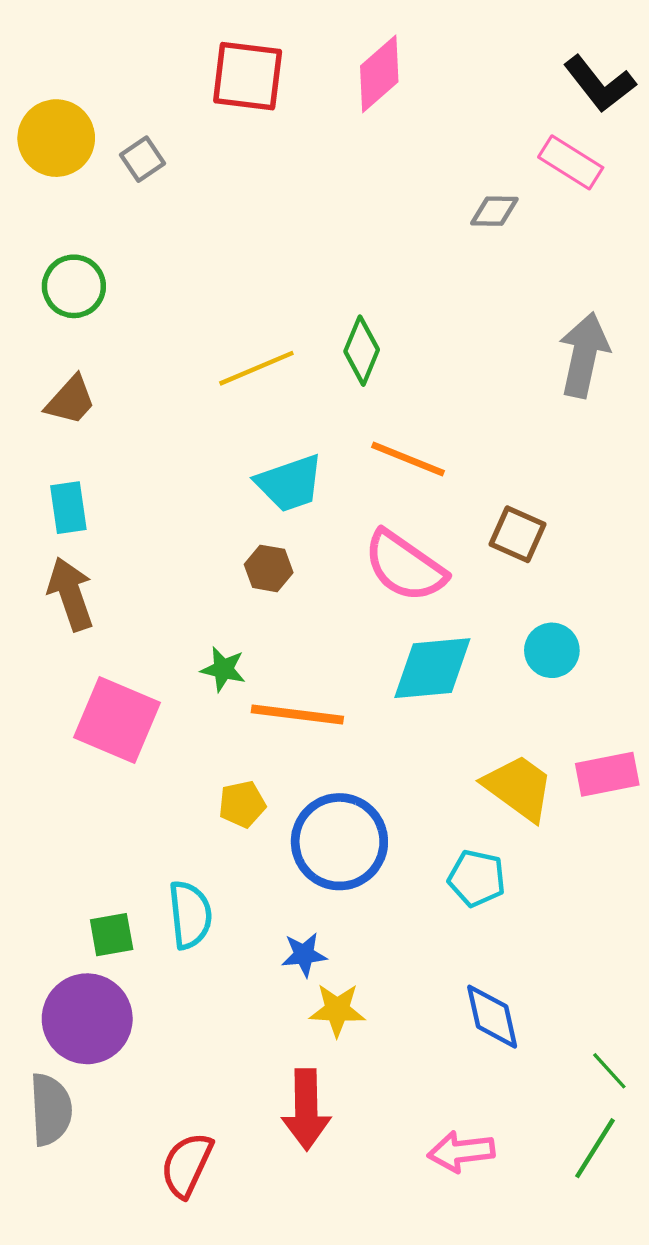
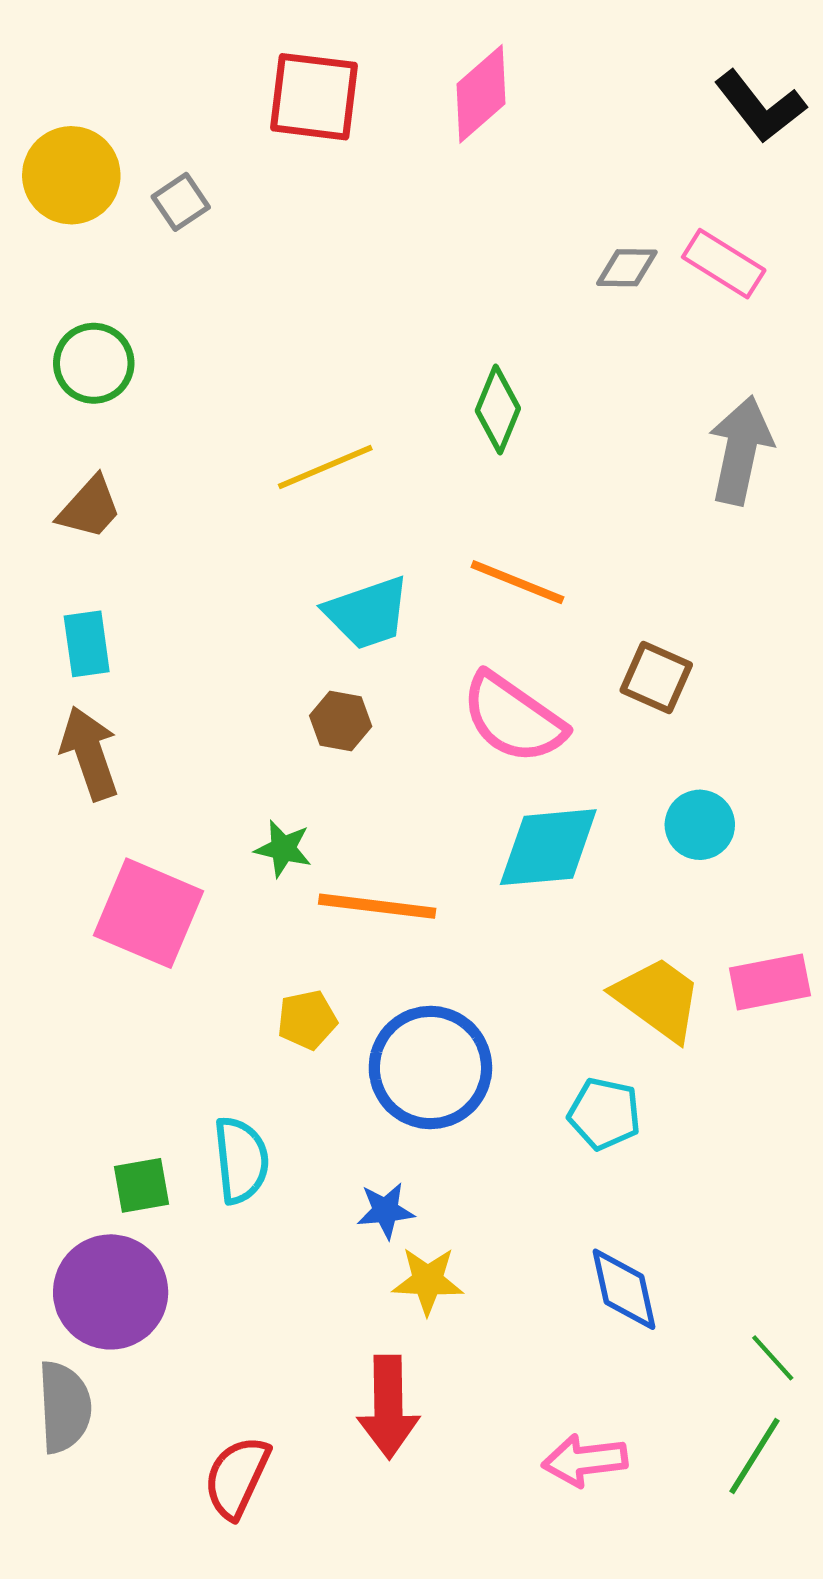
pink rectangle: (571, 162) -> (724, 264), moved
green diamond: (362, 351) -> (498, 410), moved

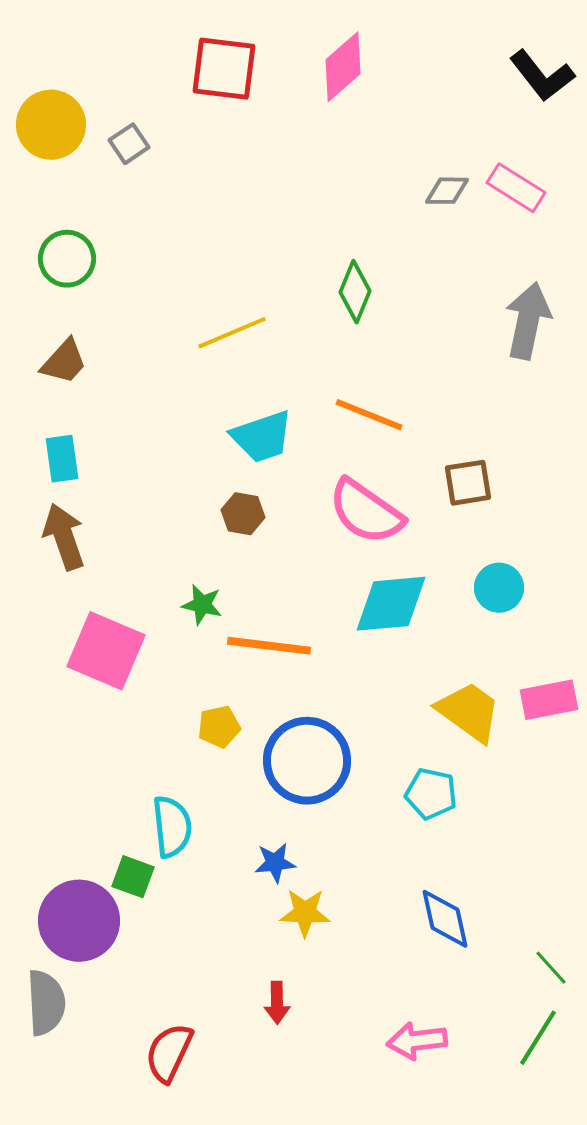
brown square: (656, 677) -> (468, 483), turned -33
green square: (141, 1185) -> (133, 877), moved, turned 30
red arrow: (388, 1407) -> (277, 1003), size x0.6

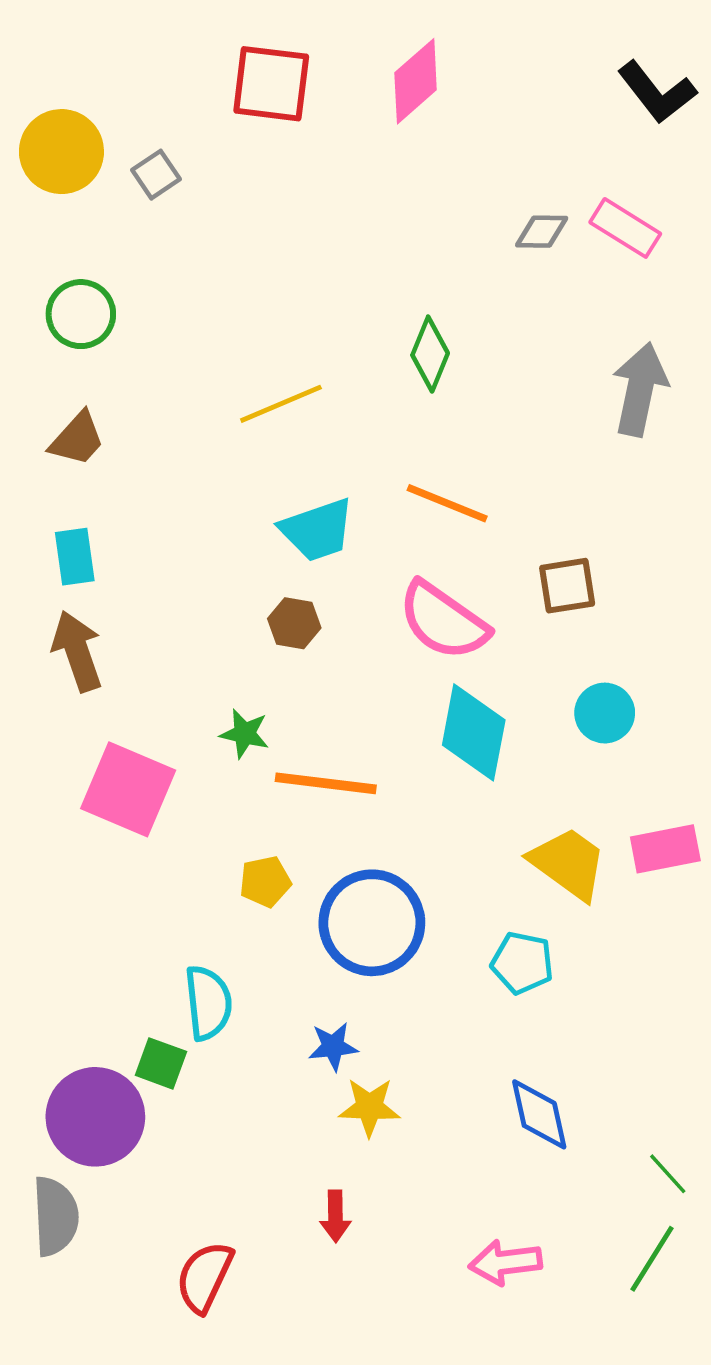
cyan diamond: (391, 604) -> (474, 732), turned -74

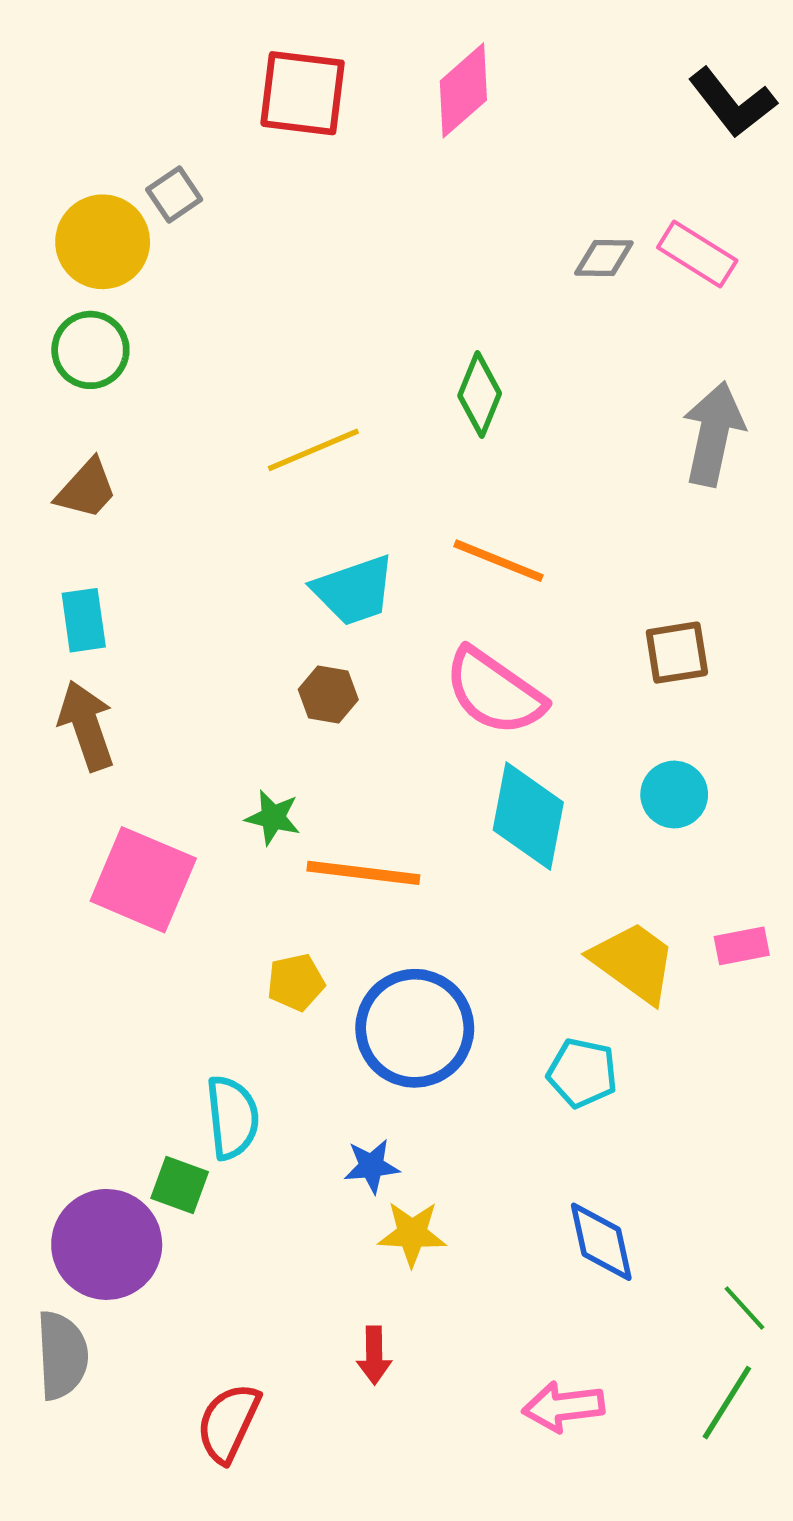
yellow circle: (61, 152) -> (103, 242), moved
brown square: (567, 586) -> (677, 653), moved
pink rectangle: (665, 849) -> (742, 946), size x0.7

